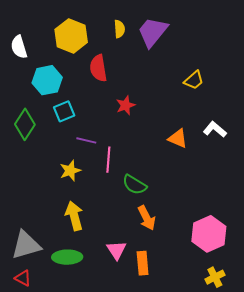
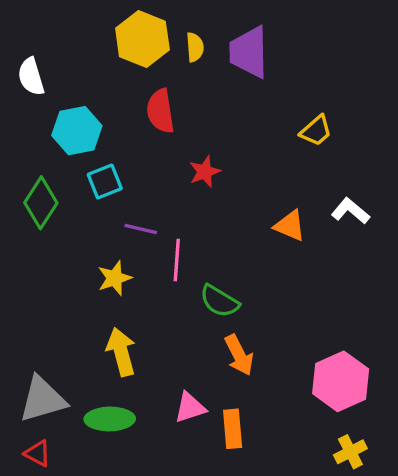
purple trapezoid: (153, 32) -> (249, 52), turned -40
yellow hexagon: (71, 36) -> (142, 39), moved
pink triangle: (116, 250) -> (190, 408), turned 45

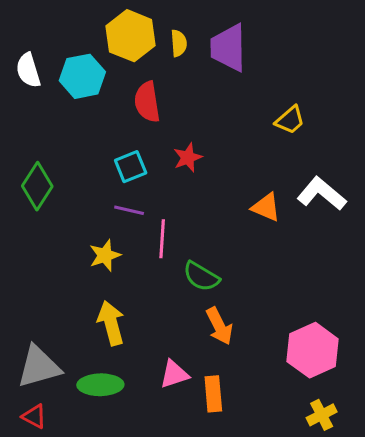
cyan hexagon: (77, 131) -> (82, 76), moved
cyan square: (105, 181) -> (131, 167), moved
white L-shape: (350, 211) -> (322, 194), size x1.4

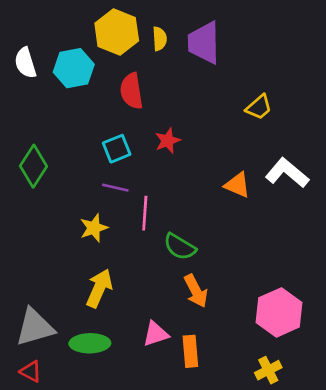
yellow arrow: (111, 323) -> (99, 288), turned 39
yellow cross: (322, 415) -> (268, 370), moved

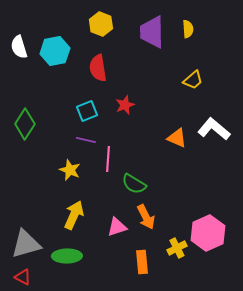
yellow hexagon: (117, 32) -> (101, 24), moved, size x0.7
yellow semicircle: (160, 39) -> (188, 29), moved
yellow star: (94, 228) -> (70, 170), turned -30
pink triangle: (156, 334) -> (117, 227), moved
yellow cross: (268, 370) -> (177, 248), moved

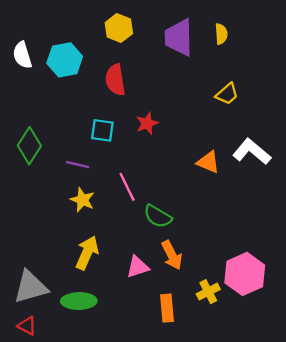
cyan square: (87, 111) -> (102, 130), turned 30
purple line: (86, 140) -> (78, 165), moved
pink line: (108, 159) -> (127, 187), turned -30

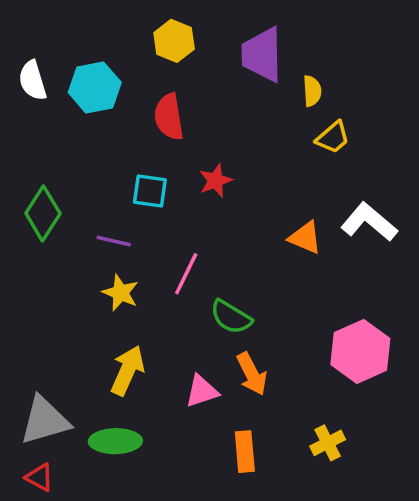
yellow semicircle: (221, 34) -> (312, 91), moved
pink line: (127, 187) -> (186, 274), turned 52
pink hexagon: (245, 274) -> (360, 351), moved
yellow cross: (208, 292) -> (328, 443), moved

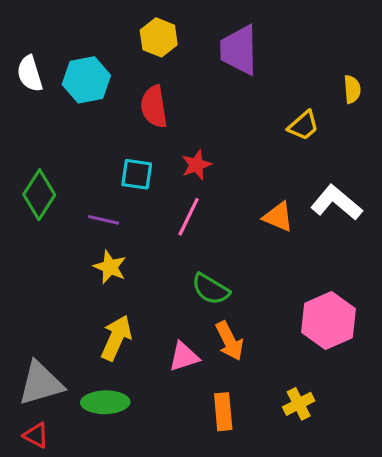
yellow semicircle: (312, 91) -> (352, 89), moved
pink line: (186, 274) -> (189, 217), moved

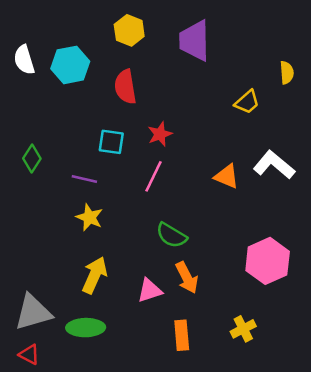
green diamond: (39, 195) -> (32, 158), size x0.7

